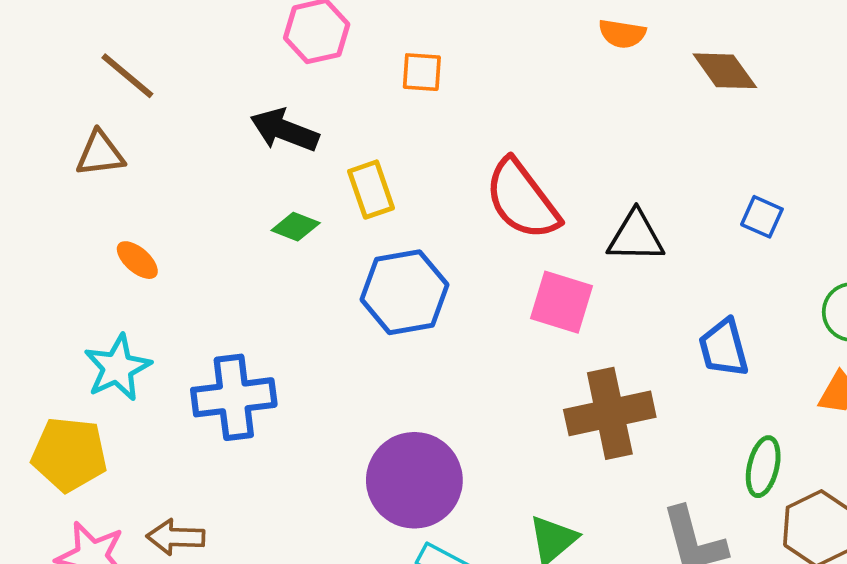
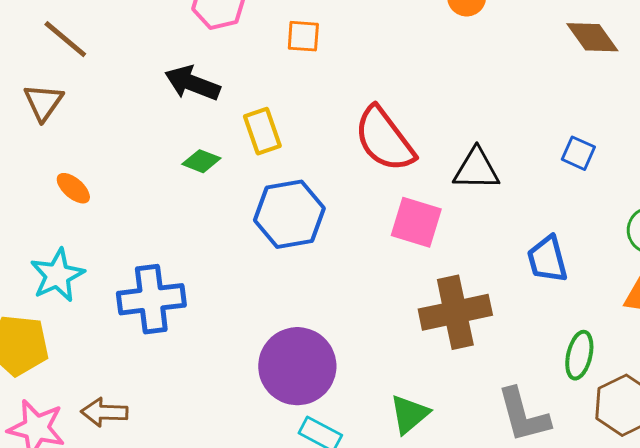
brown diamond: (725, 71) -> (592, 37), moved
brown triangle: (100, 154) -> (43, 102), turned -48

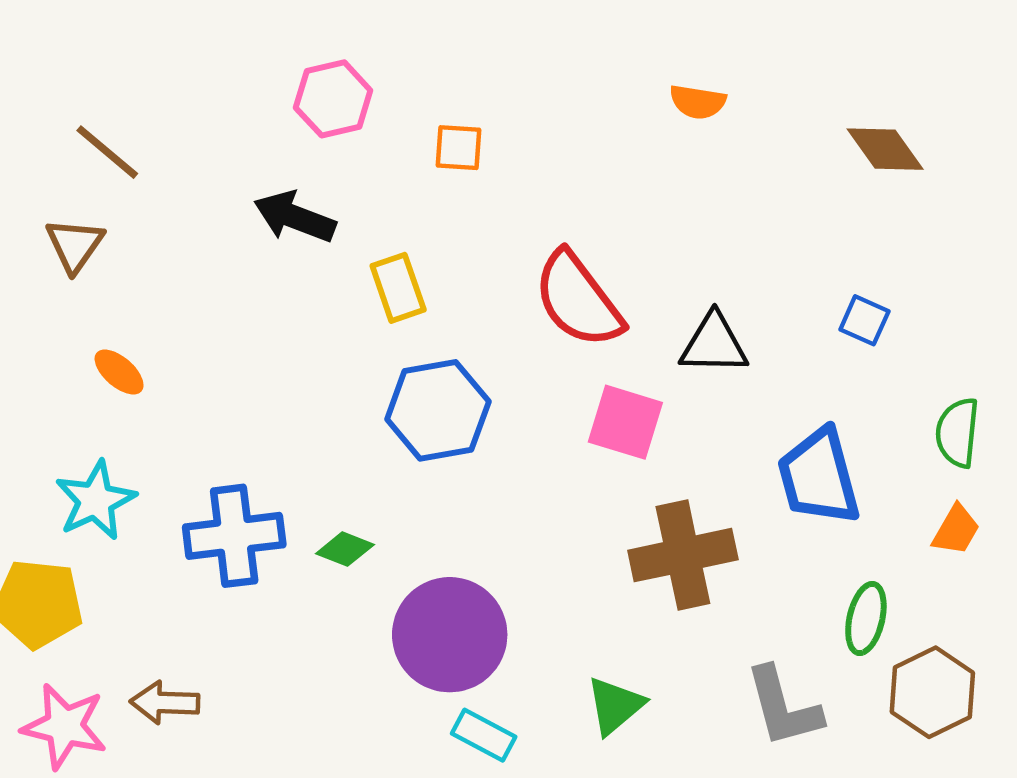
green diamond: (201, 161) -> (345, 549), moved
blue trapezoid: (547, 259) -> (819, 477), size x1.4

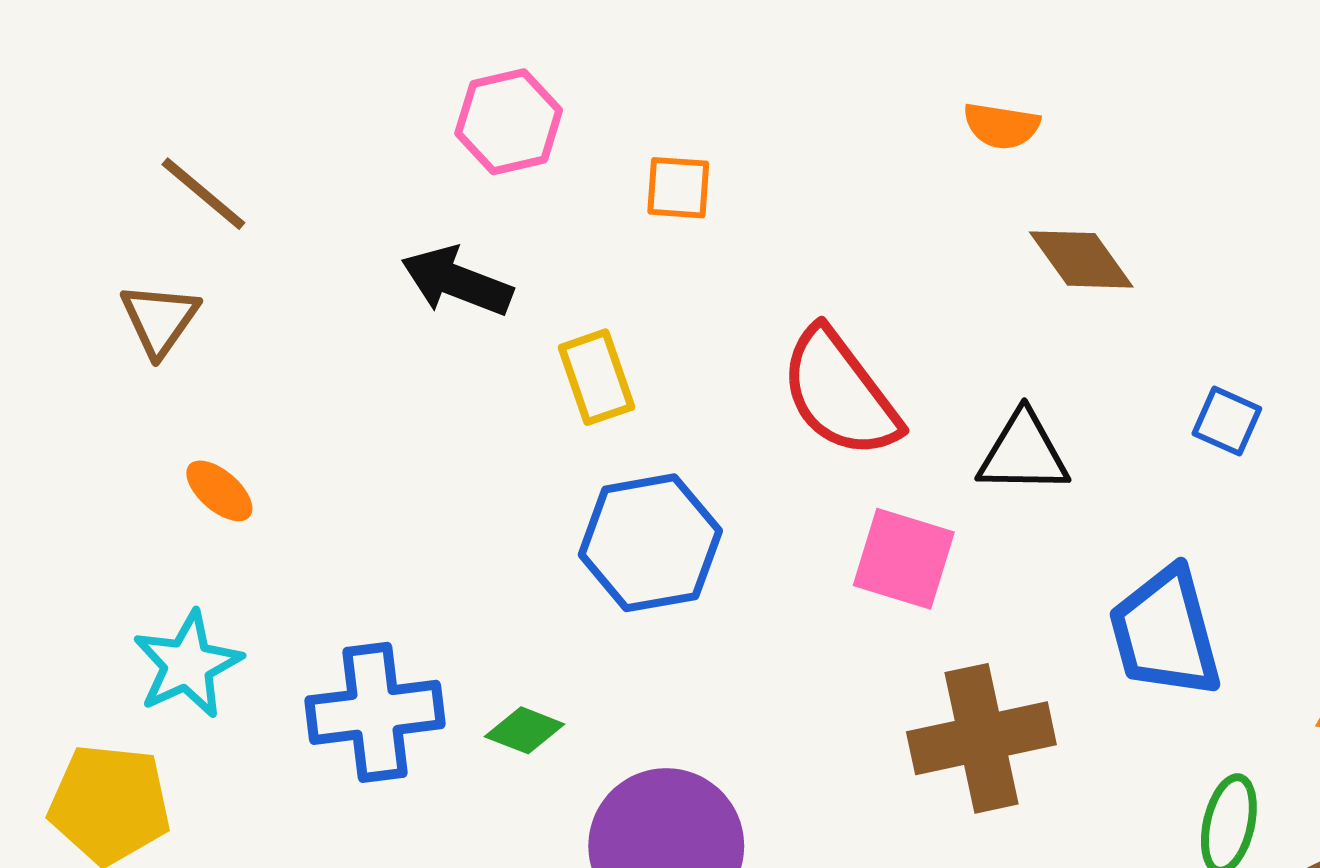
brown diamond: (885, 149) -> (1081, 259), moved

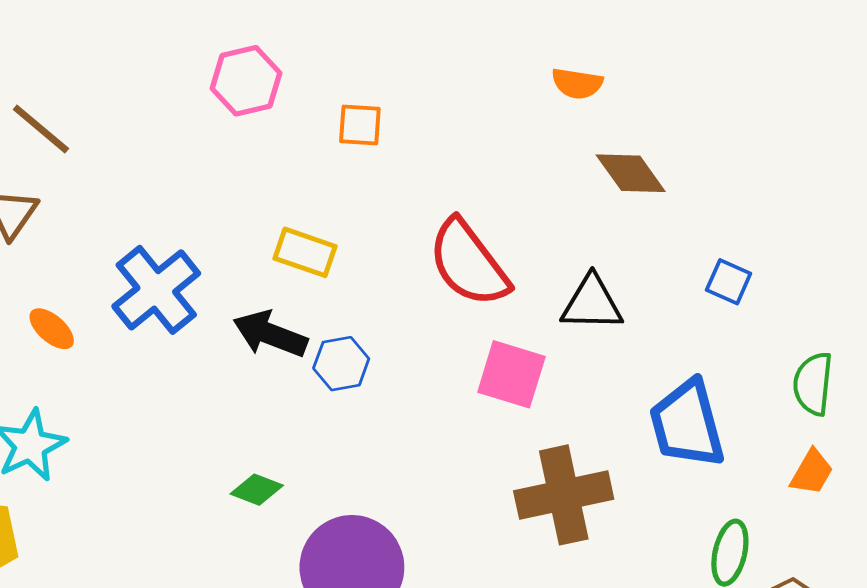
black arrow: (457, 281) -> (270, 334), moved
yellow rectangle: (596, 377) -> (305, 252), turned -52
blue hexagon: (650, 543) -> (341, 364), size x0.6
blue cross: (375, 712) -> (156, 290), moved, turned -32

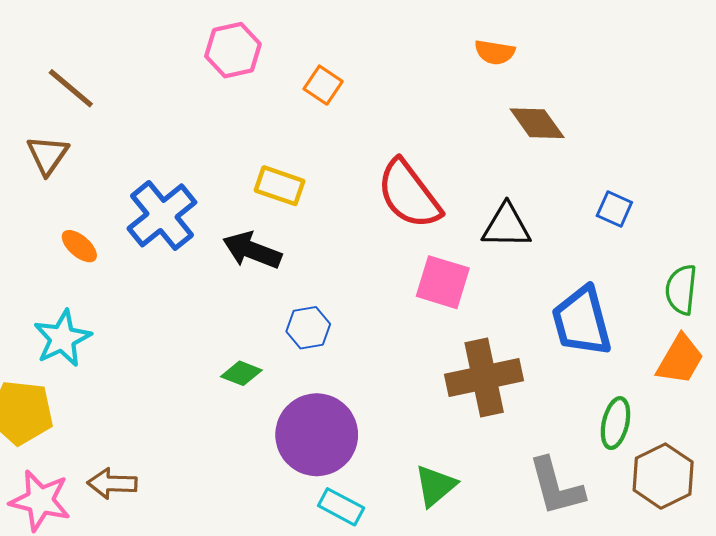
orange square: (360, 125) -> (323, 85), turned 30
blue hexagon: (341, 364) -> (308, 328), moved
orange trapezoid: (812, 472) -> (680, 360), size x1.4

